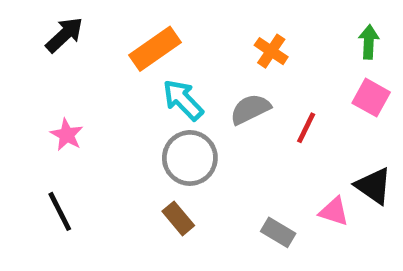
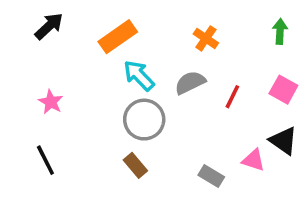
pink square: (371, 98) -> (283, 90), moved

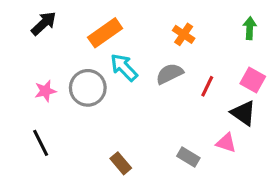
pink star: (51, 102) -> (45, 91), turned 30
gray circle: (144, 120) -> (88, 88), moved
black triangle: (283, 141) -> (243, 113), moved
brown rectangle: (135, 165) -> (121, 163), moved

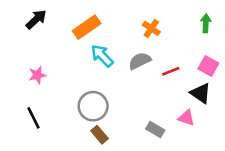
red line: (207, 86) -> (171, 71), turned 42
gray circle: (88, 88) -> (93, 106), moved

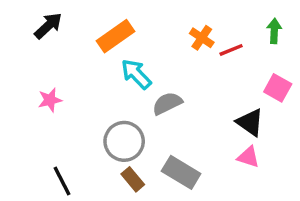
gray semicircle: (140, 61) -> (167, 103), moved
red line: (171, 71) -> (231, 50), moved
black triangle: (201, 93) -> (250, 122), moved
black line: (33, 118) -> (62, 181), moved
gray rectangle: (155, 130) -> (181, 172), moved, size x1.5

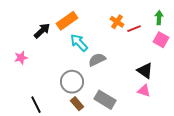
black arrow: (48, 26) -> (42, 31), moved
pink square: (278, 88) -> (161, 40), moved
pink star: (50, 100) -> (21, 58), moved

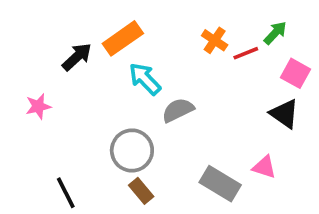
green arrow: (159, 18) -> (275, 33), moved, turned 40
black triangle: (145, 71) -> (284, 114), moved
gray rectangle: (105, 100) -> (220, 184), moved

